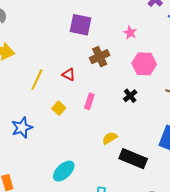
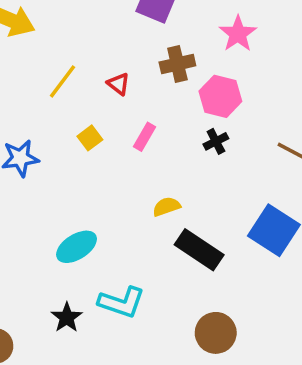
pink star: (130, 33) -> (238, 34), size x1.5
pink hexagon: (144, 64) -> (220, 96), moved

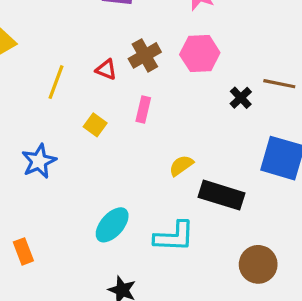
brown cross: (177, 64) -> (145, 55), moved
black cross: (216, 141) -> (241, 98), moved
cyan L-shape: (122, 302) -> (174, 237), moved

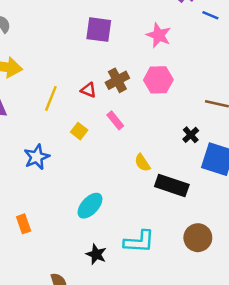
black cross: (241, 98) -> (191, 135), moved
pink rectangle: (143, 109) -> (115, 120), turned -54
yellow semicircle: (181, 165) -> (142, 163), turned -90
cyan L-shape: (174, 237) -> (139, 242), moved

